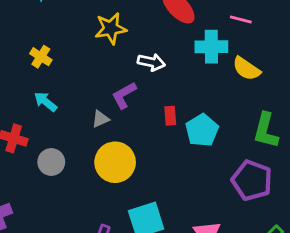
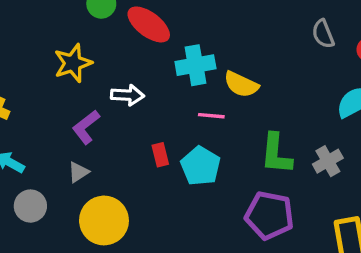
pink line: (241, 19) -> (211, 116), moved
purple L-shape: (124, 95) -> (86, 127), moved
gray circle: (51, 162) -> (30, 206), moved

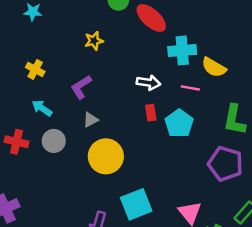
yellow star: (73, 63) -> (94, 41), size x0.7
white arrow: (127, 95) -> (148, 83), moved
purple L-shape: (86, 127) -> (81, 87), moved

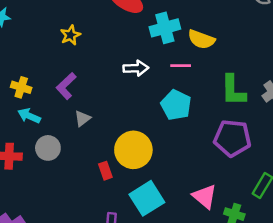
yellow cross: (35, 69) -> (21, 87), moved
red rectangle: (151, 113) -> (105, 171), moved
yellow circle: (106, 156) -> (133, 150), moved

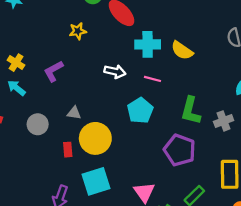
yellow star: (70, 35) -> (78, 31), moved
yellow semicircle: (201, 39) -> (182, 50), moved
gray triangle: (82, 118) -> (74, 113), moved, turned 32
gray circle: (48, 148) -> (38, 124), moved

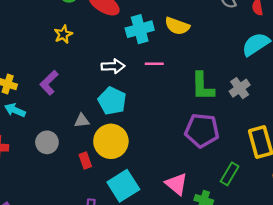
cyan pentagon: (140, 111) -> (112, 101), moved

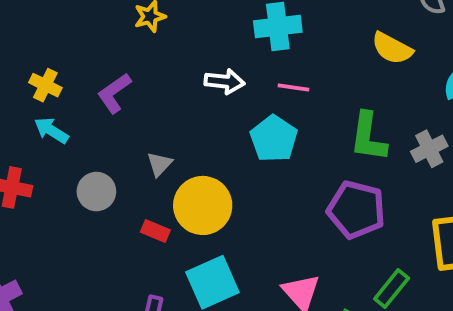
yellow semicircle: (177, 26) -> (392, 48), moved
cyan pentagon: (112, 101) -> (274, 139), moved
gray triangle: (82, 121) -> (159, 164), turned -49
red rectangle: (85, 161) -> (155, 231), turned -56

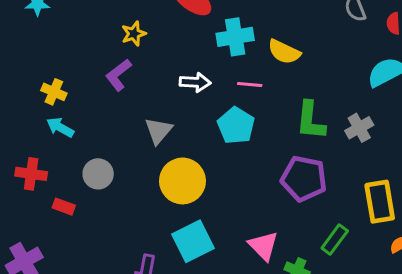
yellow semicircle: (392, 48) -> (284, 52), moved
purple L-shape: (114, 93) -> (118, 75), moved
gray triangle: (159, 164) -> (158, 131), moved, size x1.4
red rectangle: (155, 231) -> (64, 207), moved

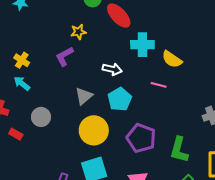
pink line: (250, 84) -> (159, 85), moved
green L-shape: (311, 121) -> (179, 150), moved
cyan pentagon: (236, 126) -> (120, 99), moved
purple pentagon: (304, 179) -> (141, 138), moved

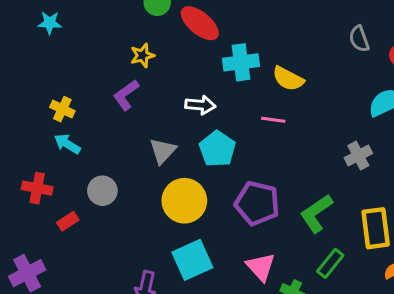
red rectangle: (16, 134) -> (68, 221), turned -56
green L-shape: (179, 150) -> (316, 213), turned 48

